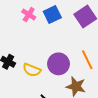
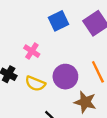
pink cross: (29, 14) -> (32, 51), moved

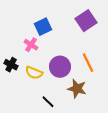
blue square: (58, 21) -> (43, 27), moved

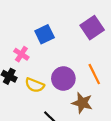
pink cross: (31, 45) -> (21, 54), moved

